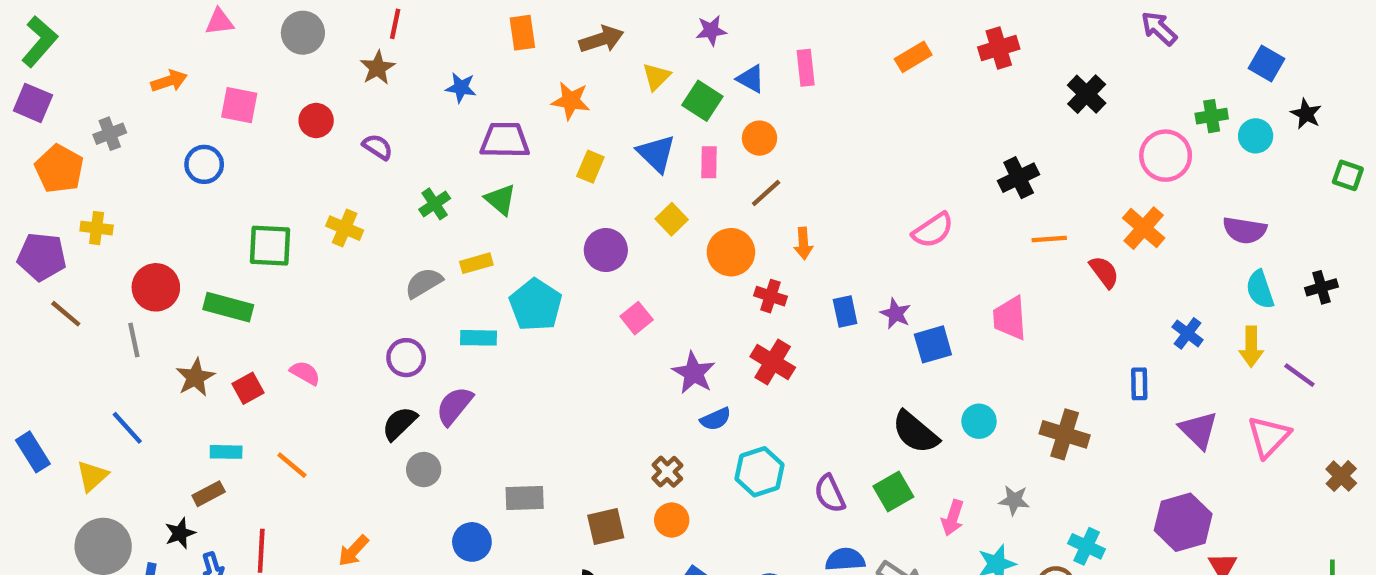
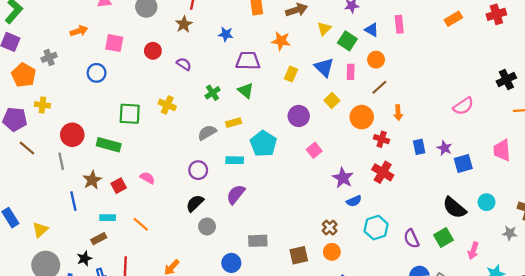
purple semicircle: (454, 406) -> (236, 194), moved
blue line: (127, 428) -> (73, 201), moved, turned 30
gray star: (1014, 500) -> (510, 233), moved

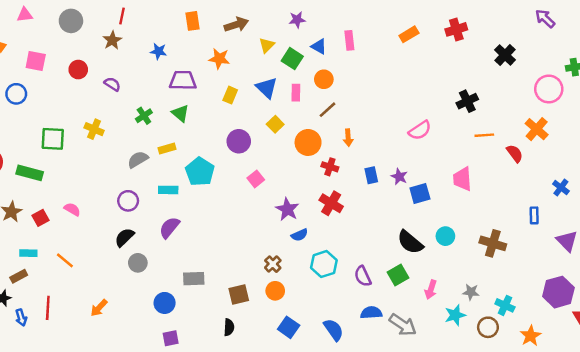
gray star: (510, 233) -> (471, 292), moved

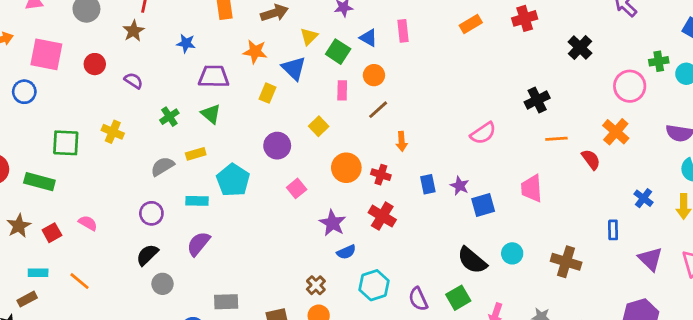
pink square: (36, 61) -> (46, 54), size x1.4
blue triangle: (267, 88) -> (294, 68), moved
orange circle: (308, 142) -> (346, 168), moved

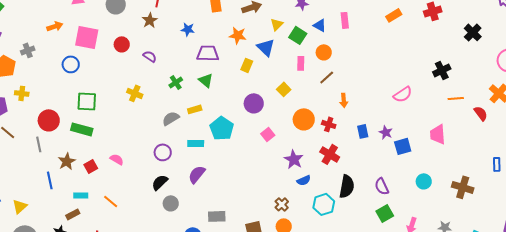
green square: (66, 143) -> (87, 101), moved
black semicircle: (472, 260) -> (347, 186), moved, turned -120
purple semicircle: (418, 299) -> (382, 186), moved

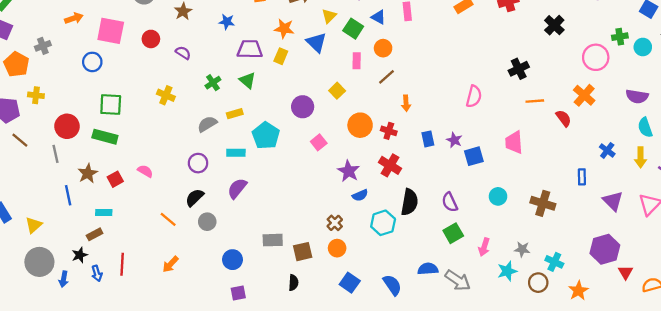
yellow rectangle: (247, 65) -> (281, 56), moved
pink semicircle: (403, 94) -> (474, 96), turned -42
orange line: (111, 201) -> (168, 219), moved
gray rectangle: (217, 216) -> (273, 240), moved

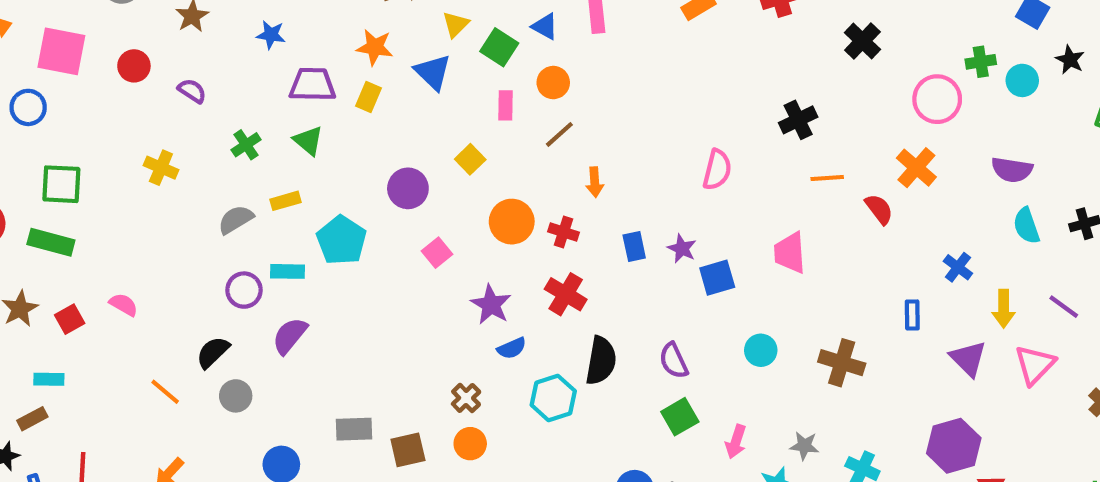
yellow arrow: (641, 157) -> (1004, 309), moved
purple circle: (198, 163) -> (244, 290), moved

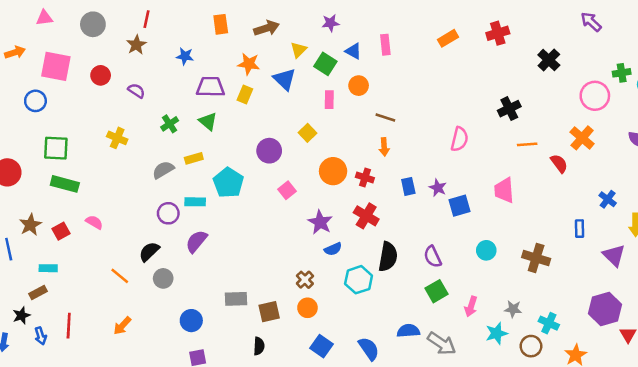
brown line: (559, 134) -> (385, 117), moved, turned 60
green rectangle: (51, 242) -> (65, 184), moved

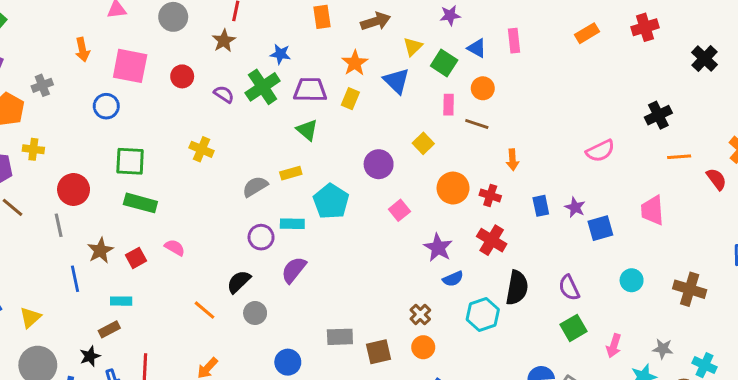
orange arrow: (15, 52) -> (82, 50), turned 96
orange star: (249, 64) -> (355, 63), turned 30
brown line: (385, 117) -> (477, 124), moved
green cross: (170, 124) -> (263, 87), moved, size x1.6
pink semicircle: (459, 139) -> (600, 151), turned 50

